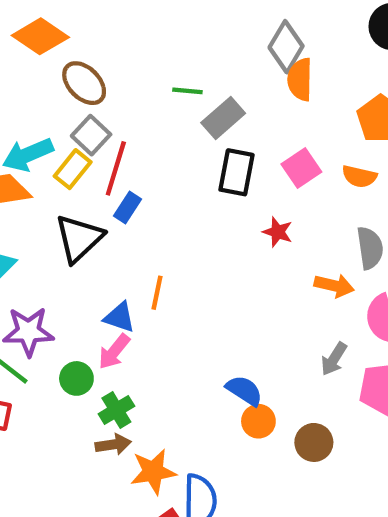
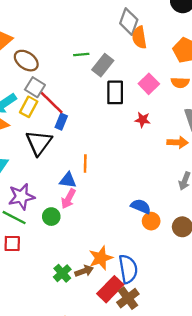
red line: (116, 168) -> (51, 102), turned -52
green cross: (116, 410) -> (62, 273), moved
brown arrow: (113, 444) -> (84, 271), moved

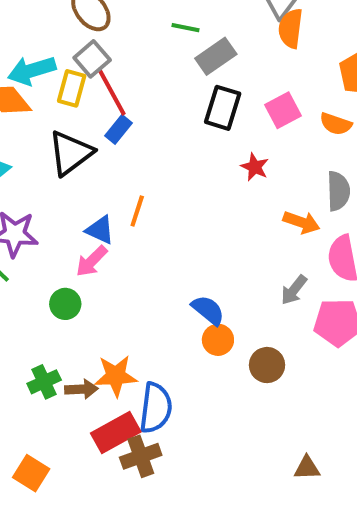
yellow rectangle: (29, 107) -> (72, 88), turned -30
green circle: (51, 217) -> (65, 304), moved

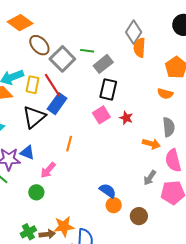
gray square: (92, 59) -> (62, 59), moved, size x1.4
pink square: (283, 110) -> (101, 115), moved
blue rectangle: (118, 129) -> (57, 104), size x1.5
blue triangle: (100, 230) -> (27, 153), moved

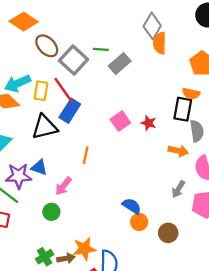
black rectangle: (108, 89) -> (183, 109), moved
black triangle: (34, 117) -> (45, 127), turned 30

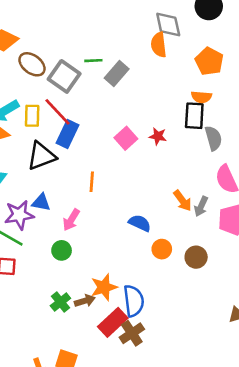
gray diamond: (152, 26) -> (168, 24), moved, turned -35
orange arrow: (178, 151) -> (182, 201), moved, turned 48
blue semicircle: (132, 206) -> (140, 223), moved

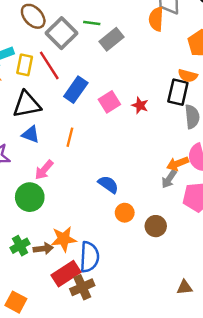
blue rectangle: (68, 134) -> (76, 90), moved
orange arrow: (182, 201) -> (178, 164), moved, turned 95
blue triangle: (41, 202) -> (31, 134), moved
green circle: (62, 250) -> (30, 197), size x1.5

